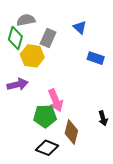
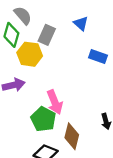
gray semicircle: (26, 20) -> (23, 15), turned 60
green pentagon: (45, 116) -> (43, 119), turned 30

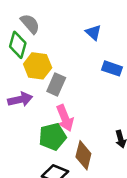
gray rectangle: (47, 35) -> (56, 85), moved
green pentagon: (43, 119) -> (52, 137), turned 30

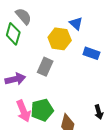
yellow hexagon: (38, 66) -> (60, 39), moved
pink arrow: (65, 118) -> (23, 111), moved

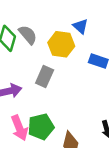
gray semicircle: (23, 16) -> (28, 35), moved

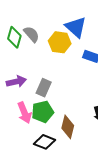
blue triangle: (80, 26) -> (76, 27), size x1.6
gray rectangle: (45, 77) -> (44, 88), moved

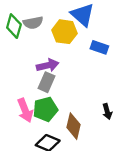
gray semicircle: (32, 34) -> (33, 23), turned 120
purple arrow: (16, 82) -> (48, 65), moved

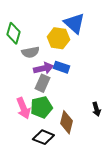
gray semicircle: (33, 23) -> (30, 52), moved
blue rectangle: (99, 47) -> (61, 67), moved

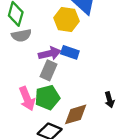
gray semicircle: (30, 52) -> (21, 35), moved
brown diamond: (66, 122) -> (76, 114), turned 60

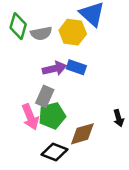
gray semicircle: (21, 35) -> (41, 33), moved
gray rectangle: (48, 70) -> (45, 96), moved

